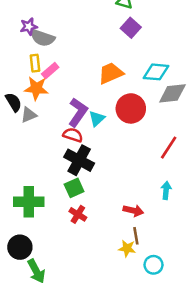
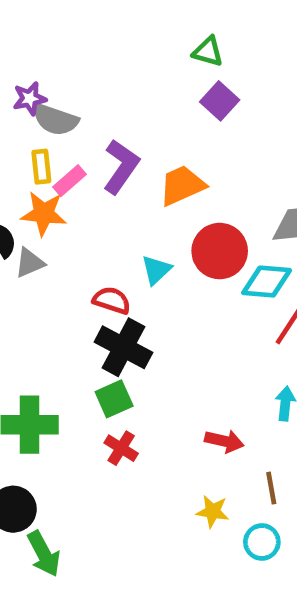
cyan diamond: (156, 72) -> (267, 282), moved
purple L-shape: (78, 112) -> (121, 167), moved
brown line: (136, 236) -> (271, 488), moved

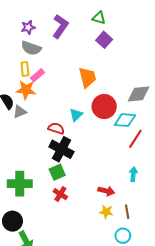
purple star: (30, 99) -> (28, 27), moved
purple L-shape: (121, 167) -> (60, 26), moved
orange trapezoid: (182, 185) -> (87, 77), turned 100
yellow star: (213, 511) -> (106, 212), moved

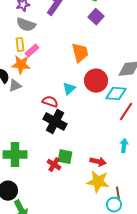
green square: (57, 172) -> (65, 157), moved, turned 35
yellow star: (106, 212) -> (98, 182), size x1.6
brown line: (127, 212) -> (118, 194), moved

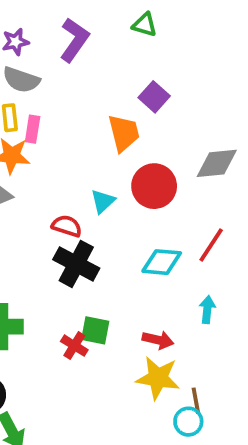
purple square: (96, 17) -> (154, 97), moved
pink rectangle: (32, 51) -> (33, 129), turned -40
cyan diamond: (116, 94) -> (162, 262), moved

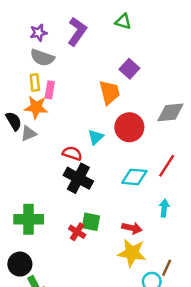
brown line: (196, 401) -> (167, 268), moved, turned 35

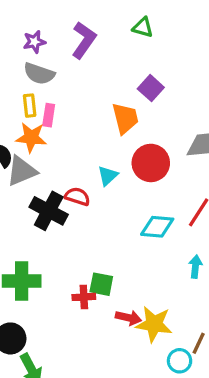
gray triangle: (29, 133) -> (22, 171), size x1.5
black cross: (78, 178) -> (49, 211), moved
red arrow: (132, 228) -> (128, 318), moved
red cross: (77, 232) -> (84, 297), turned -35

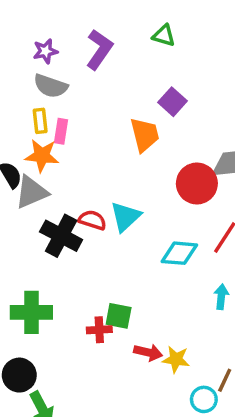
red circle: (151, 163) -> (197, 183), moved
cyan triangle: (108, 176) -> (125, 217), moved, size x1.4
yellow star: (154, 324) -> (176, 359), size x0.7

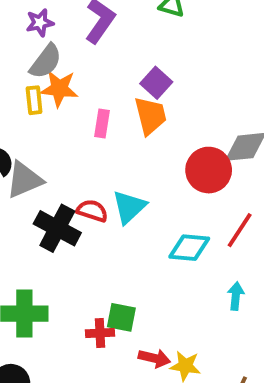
gray semicircle: (51, 86) -> (46, 61), turned -72
purple square: (172, 102) -> (156, 83), moved
pink rectangle: (61, 131) -> (102, 123), moved
orange star: (42, 156) -> (59, 89), moved

